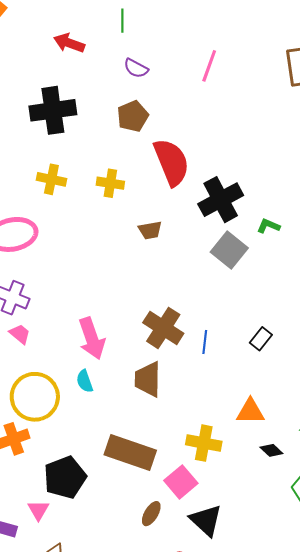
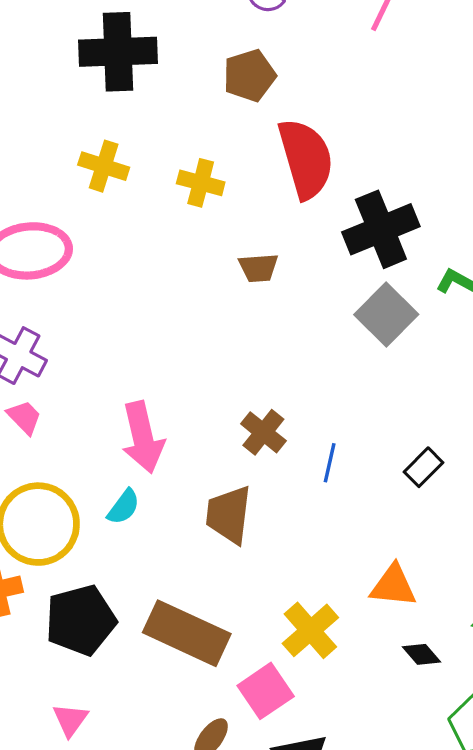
brown cross: (163, 328) -> (263, 432), size x0.7
cyan semicircle: (85, 381) -> (124, 507), turned -130
yellow cross: (204, 443) -> (310, 630), turned 32
black pentagon: (65, 477) -> (81, 620), moved
pink triangle: (38, 510) -> (70, 720), moved

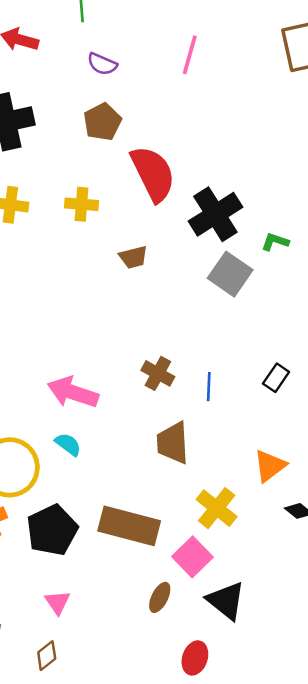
pink arrow: (143, 437) -> (73, 392), turned 132
cyan semicircle: (124, 507) -> (68, 444), turned -80
brown trapezoid: (229, 515) -> (173, 443), moved
orange triangle: (393, 586) -> (270, 466), turned -33

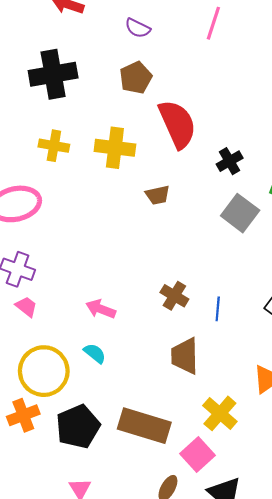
yellow cross: (81, 204) -> (115, 148), size x1.4
black cross: (215, 214) -> (230, 161), size x0.6
pink arrow: (73, 392) -> (101, 309), size x0.7

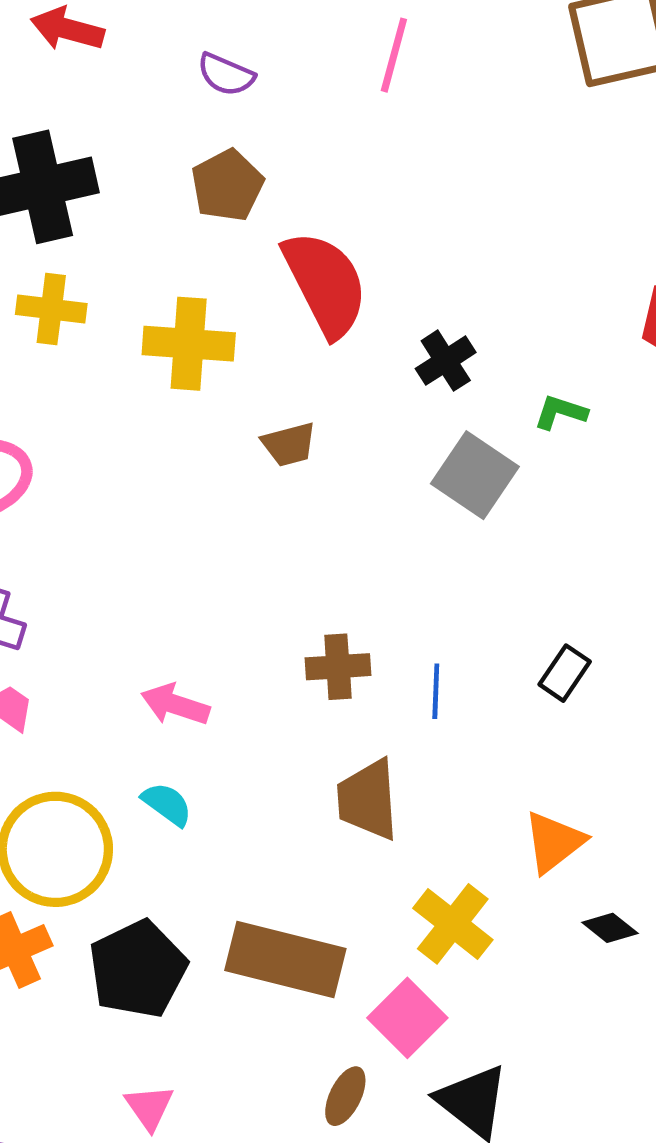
yellow cross: (54, 146) -> (51, 309), moved
brown cross: (174, 296) -> (338, 667), turned -32

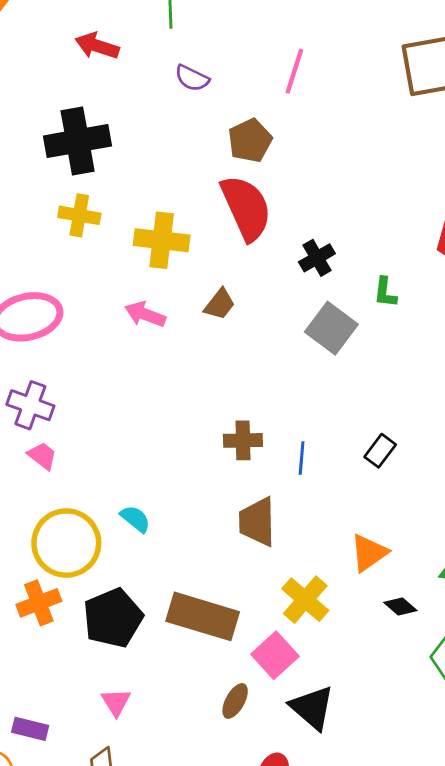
brown pentagon: (227, 185) -> (250, 141), moved
green L-shape: (561, 412) -> (385, 292), turned -104
brown trapezoid: (289, 444) -> (220, 304), turned -40
pink arrow: (175, 704) -> (145, 314), moved

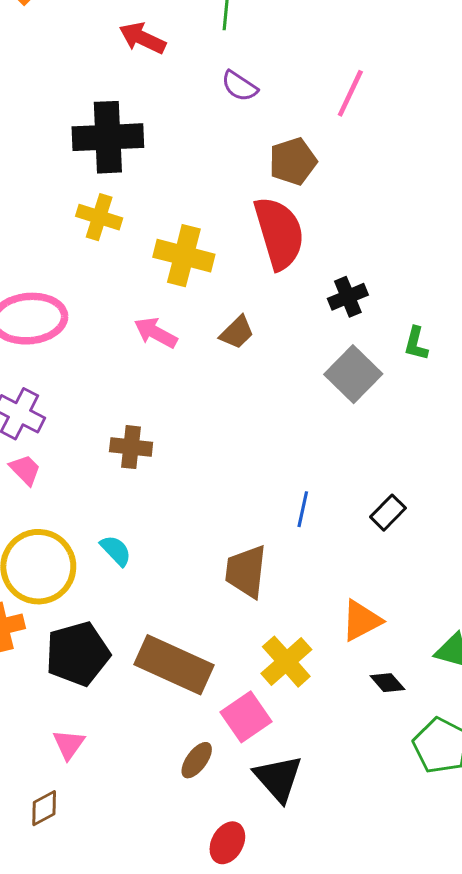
brown cross: (243, 440) -> (131, 447), moved

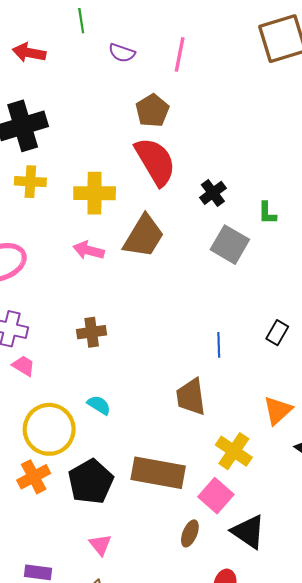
purple semicircle: (240, 86) -> (122, 53), moved
brown trapezoid: (237, 332) -> (144, 236), size x1.8

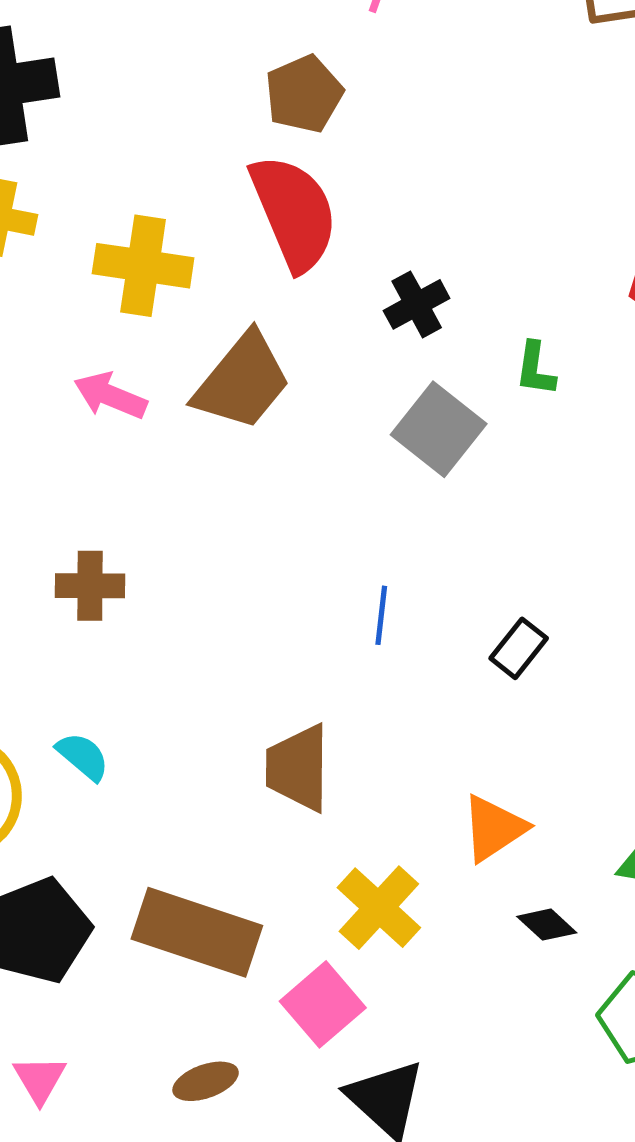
blue line: (219, 345) -> (381, 615), moved
brown ellipse: (190, 533) -> (206, 1081), moved, turned 40

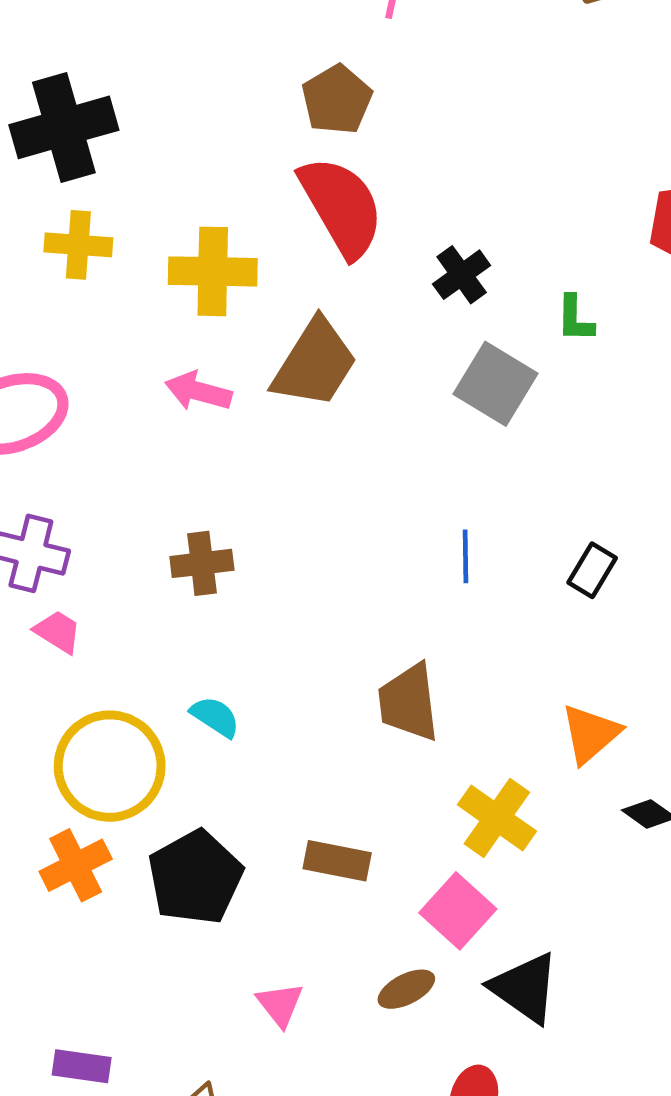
brown rectangle: (197, 932) -> (337, 861), size x0.6
pink triangle: (40, 1079) -> (280, 1004), moved
brown ellipse: (206, 1081) -> (406, 989), moved

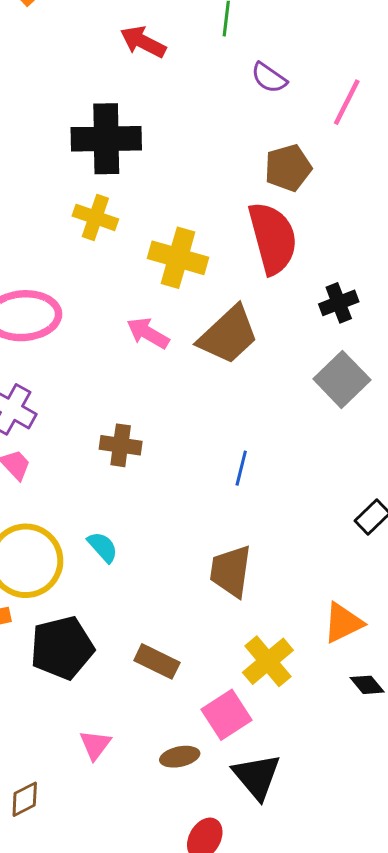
blue line: (466, 556) -> (241, 468), moved

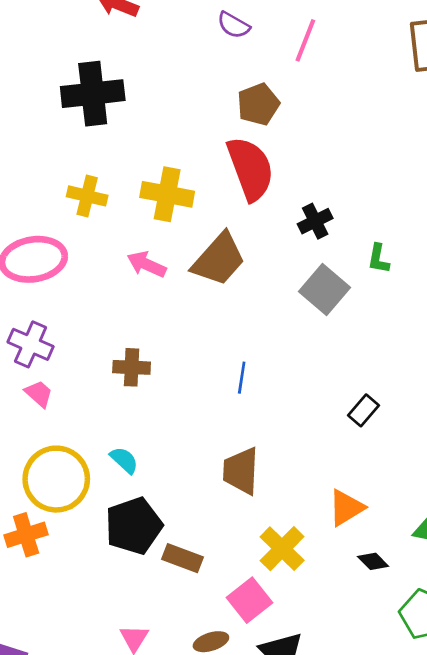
yellow cross: (95, 217) -> (87, 196), moved
black pentagon: (62, 648) -> (134, 526), moved

